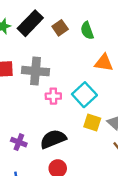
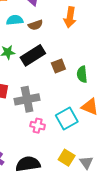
gray cross: (36, 71) -> (27, 99), turned -30
cyan square: (84, 95) -> (67, 119), moved

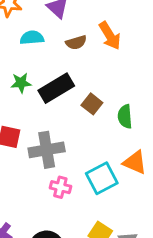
orange arrow: (70, 17) -> (110, 36), turned -42
brown semicircle: (35, 25) -> (76, 42), moved
brown square: (58, 66) -> (92, 104), turned -32

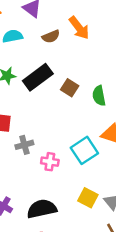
gray cross: (47, 150) -> (24, 145), moved, size x0.6

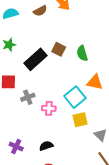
black rectangle: (38, 77) -> (36, 59), moved
yellow square: (88, 198) -> (80, 120), moved, turned -35
black semicircle: (42, 209) -> (46, 146), size x0.6

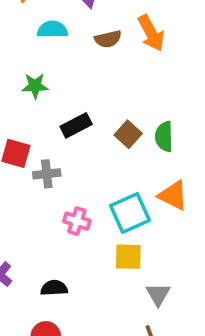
brown square: (59, 49) -> (128, 134), moved
black rectangle: (36, 59) -> (76, 125), size x0.7
gray cross: (28, 97) -> (47, 174), moved

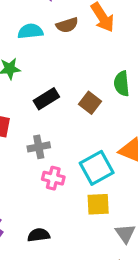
cyan semicircle: (52, 30) -> (30, 31), moved
green semicircle: (164, 137) -> (122, 84), moved
gray cross: (47, 174) -> (39, 147), moved

